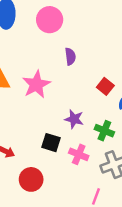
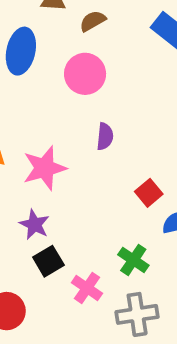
purple star: (74, 119) -> (34, 225), moved
black square: (51, 143) -> (48, 261), turned 30

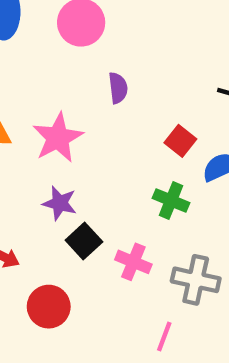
green cross: (133, 260) -> (171, 201), moved
gray cross: (137, 314) -> (196, 280), turned 33

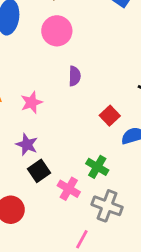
pink star: (58, 138) -> (32, 102), size x0.7
green cross: (171, 201) -> (97, 167), moved

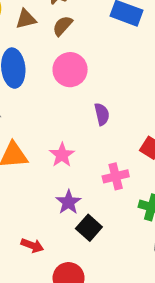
purple star: (27, 145) -> (68, 202), turned 30
pink cross: (69, 189) -> (116, 176), moved, turned -30

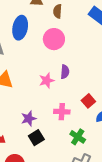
brown semicircle: (63, 26) -> (58, 11), turned -56
pink star: (62, 155) -> (47, 80), moved

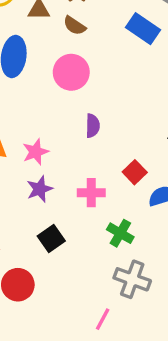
brown semicircle: (58, 11) -> (75, 26), turned -56
pink star: (47, 80) -> (36, 152), moved
purple star: (29, 118) -> (40, 189), moved

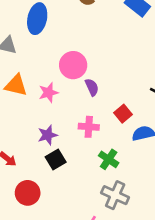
pink circle: (71, 72) -> (73, 65), moved
purple semicircle: (93, 126) -> (92, 87), moved, turned -30
purple star: (40, 189) -> (48, 135), moved

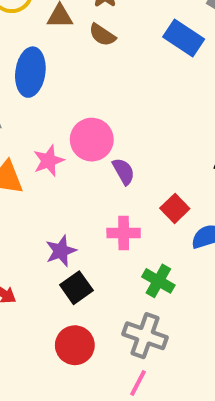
pink star: (48, 93) -> (49, 161), moved
red circle: (28, 193) -> (75, 345), moved
gray cross: (115, 195) -> (145, 336), moved

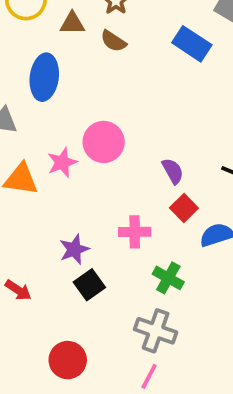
purple semicircle: (124, 171) -> (173, 171), moved
red circle: (75, 345) -> (68, 360), moved

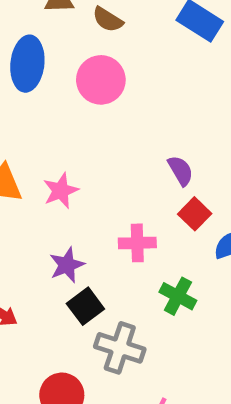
pink circle: (104, 142) -> (101, 80), moved
pink star: (62, 162) -> (61, 191), moved
gray cross: (156, 331) -> (120, 348), moved

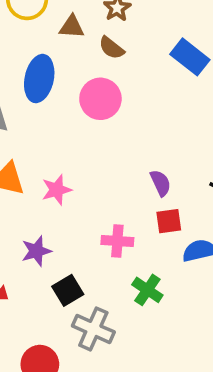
red square: (195, 214) -> (169, 221), turned 32
purple star: (67, 265) -> (36, 251), moved

